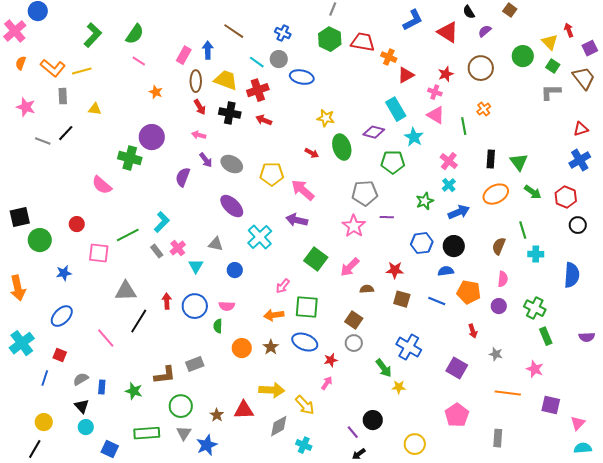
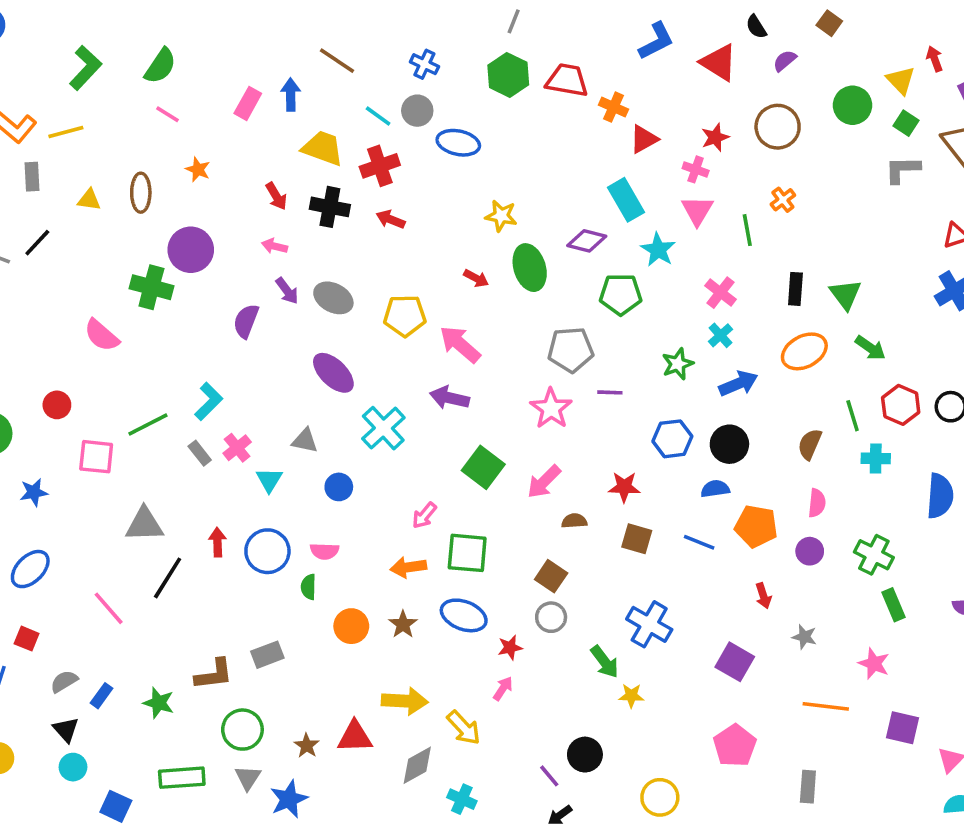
brown ellipse: (196, 81) -> (141, 193), moved
pink triangle: (436, 115) -> (697, 210), turned 30
red hexagon: (566, 197) -> (901, 405), moved
blue rectangle: (102, 387) -> (102, 696), turned 32

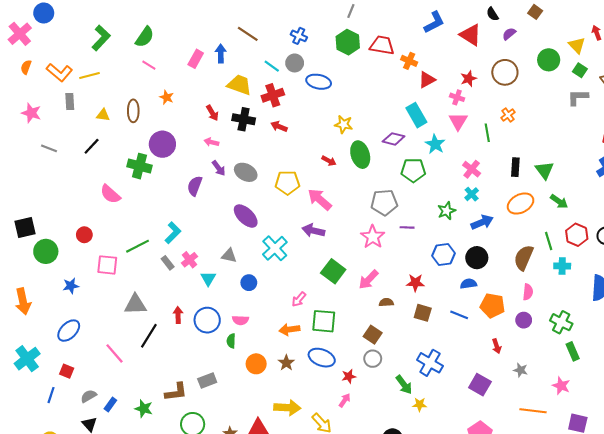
black line: (37, 243) -> (92, 146), moved
brown semicircle: (810, 444) -> (524, 258), size x1.4

